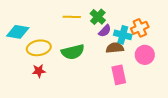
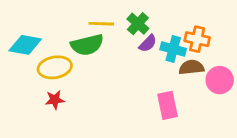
orange cross: (140, 28) -> (197, 39), turned 36
brown semicircle: (115, 48) -> (191, 67), moved
green semicircle: (73, 52) -> (87, 45), moved
pink circle: (145, 55) -> (220, 80), moved

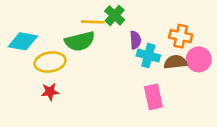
green cross: (138, 24) -> (115, 15), moved
purple semicircle: (148, 43) -> (135, 40), turned -48
cyan cross: (173, 49) -> (148, 56), moved
pink circle: (220, 80) -> (199, 59), moved

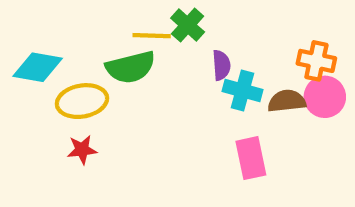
orange cross: (181, 36) -> (316, 61), moved

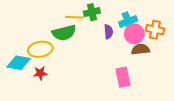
green cross: (188, 25) -> (92, 12), turned 35
cyan diamond: (38, 67) -> (19, 63), moved
cyan cross: (242, 90) -> (128, 21), moved, turned -36
pink circle: (325, 97) -> (134, 34), moved

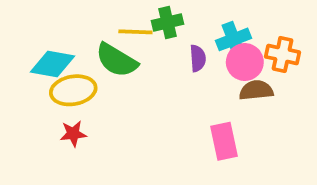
green semicircle: (64, 33) -> (117, 60), turned 45
cyan diamond: (19, 63) -> (52, 64), moved

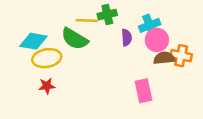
orange cross: (283, 54) -> (181, 56), moved

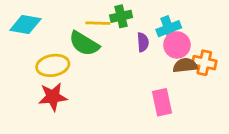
cyan diamond: (33, 41) -> (25, 24), moved
red star: (47, 86) -> (53, 97), size x1.5

